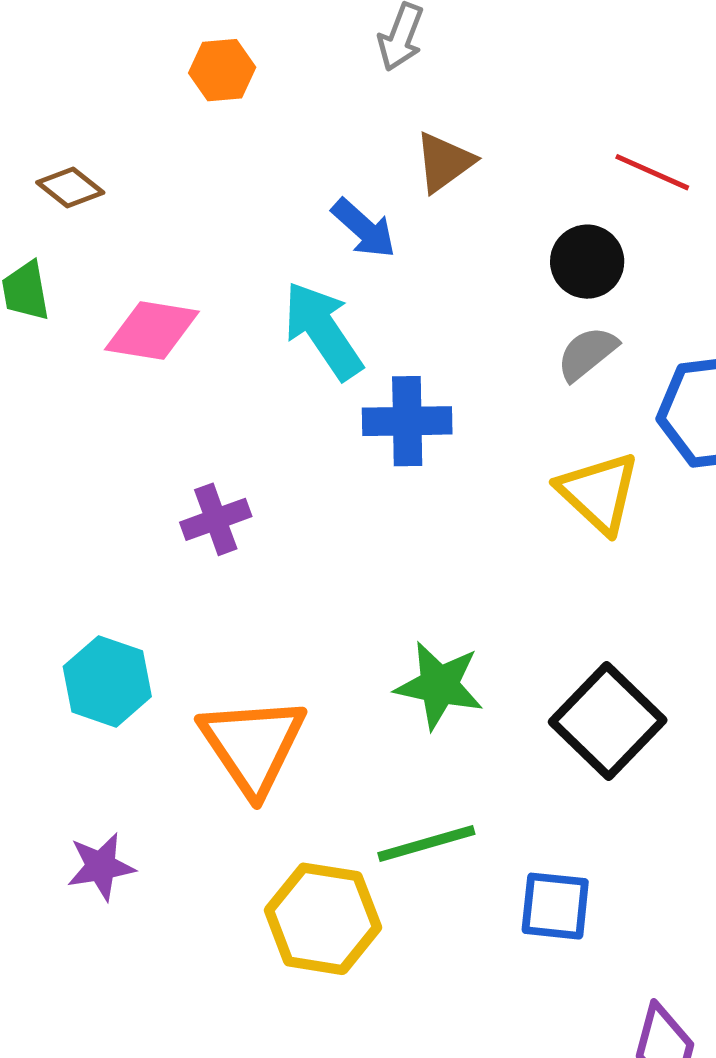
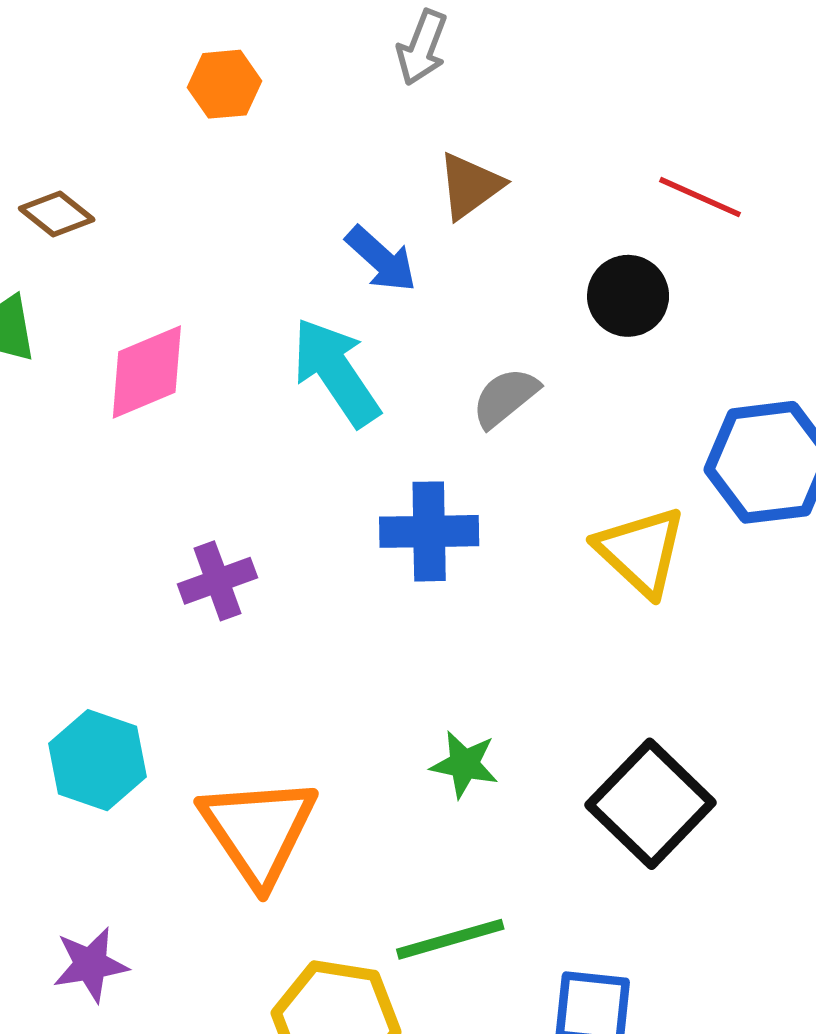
pink diamond: (152, 330) -> (147, 372), turned -32
gray semicircle: (587, 353) -> (505, 397), moved
blue cross: (407, 421) -> (429, 531), moved
green star: (439, 685) -> (464, 764), size x0.7

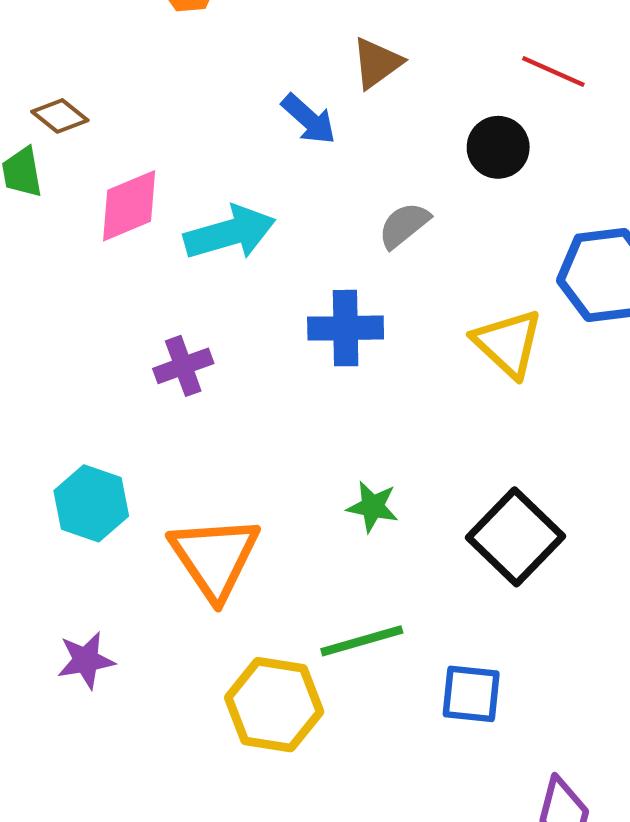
brown diamond: (57, 214) -> (60, 116), moved
cyan arrow: (336, 372) -> (230, 233), moved, turned 108

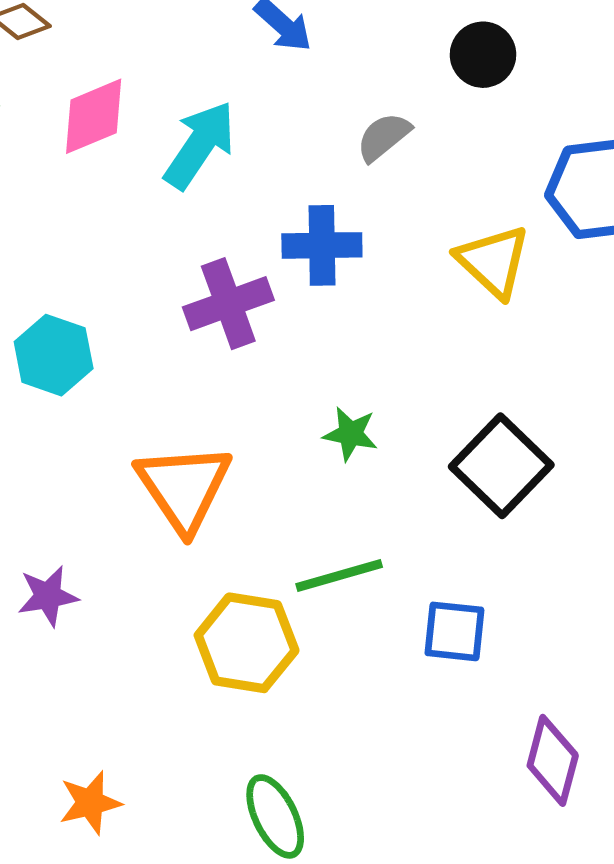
cyan arrow: (230, 233) -> (200, 145), turned -40
purple cross: (183, 366) -> (228, 304), moved, size x1.4
cyan hexagon: (91, 503) -> (54, 355), moved

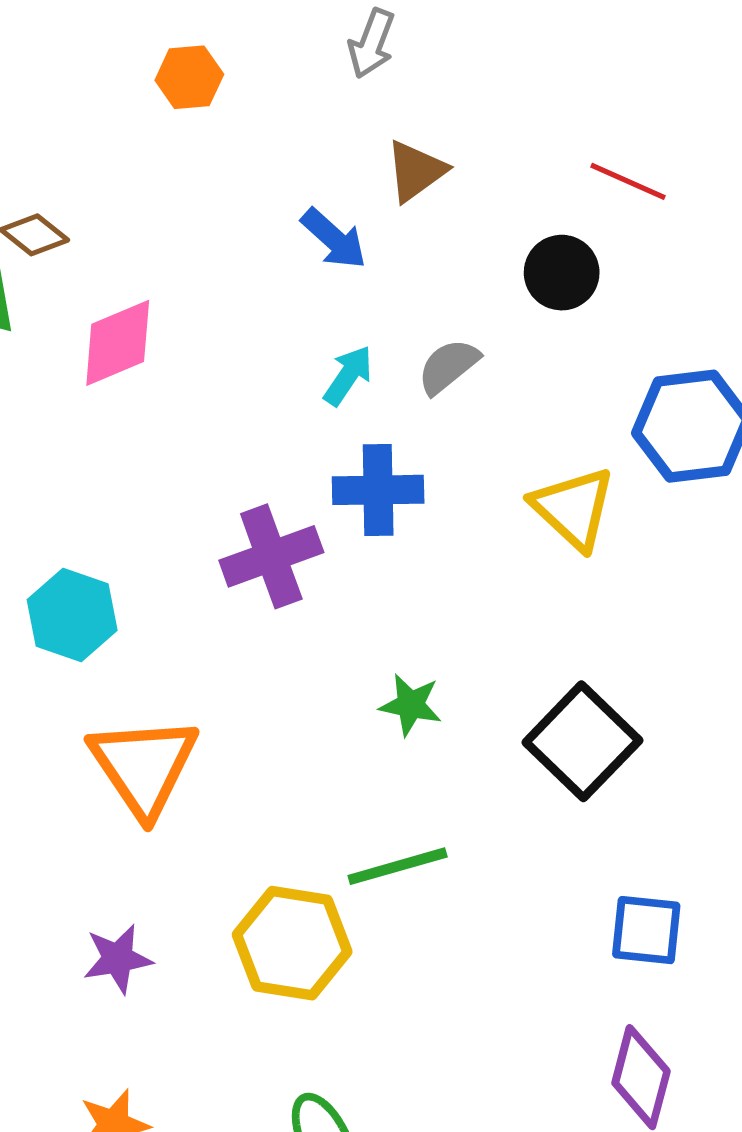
cyan arrow: (200, 145) -> (348, 375), moved, size x0.6
orange triangle: (184, 488) -> (144, 766), moved
purple star: (48, 596) -> (118, 959), moved
blue square: (454, 631) -> (646, 930), moved

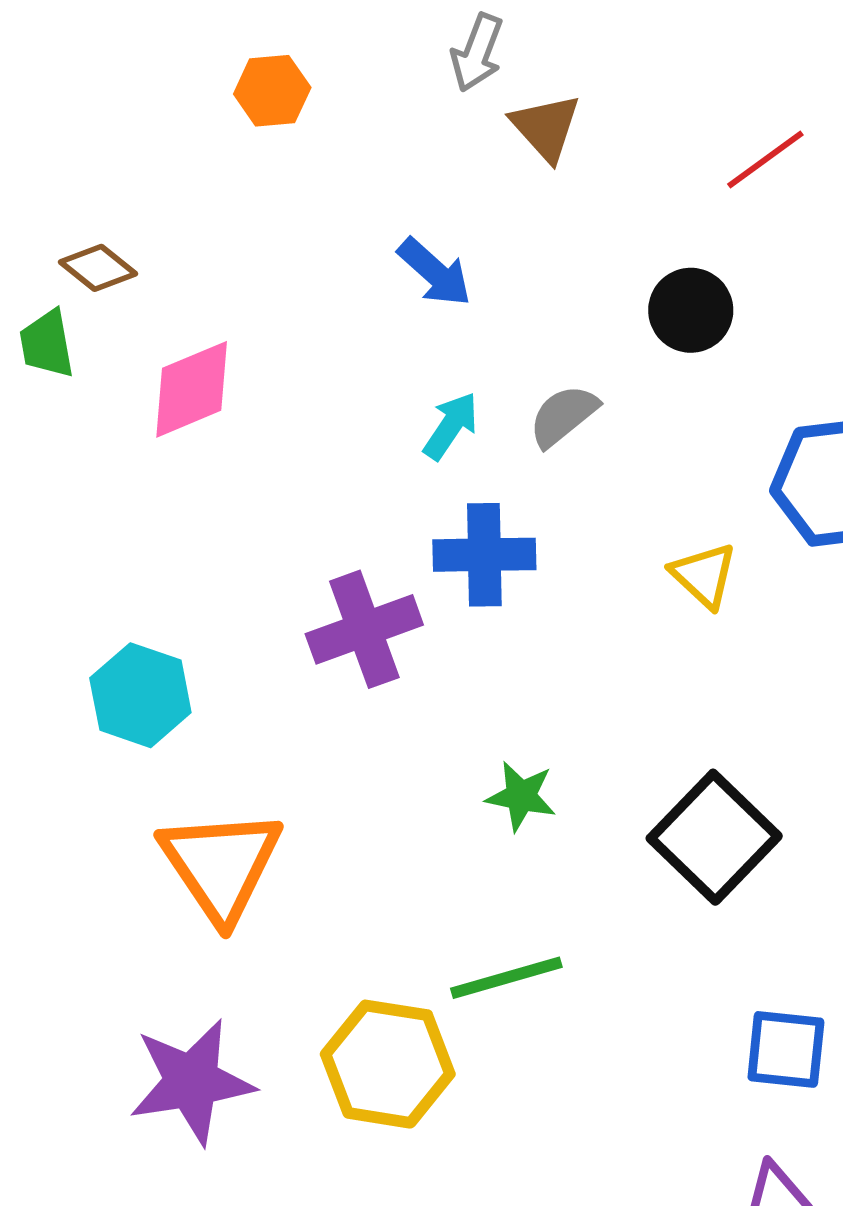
brown triangle: (416, 171) -> (546, 127), moved, turned -36
red line: (628, 181) -> (765, 160), moved, turned -60
yellow triangle: (573, 508) -> (704, 575), size x0.7
purple star: (118, 959) -> (192, 1082), size x1.6

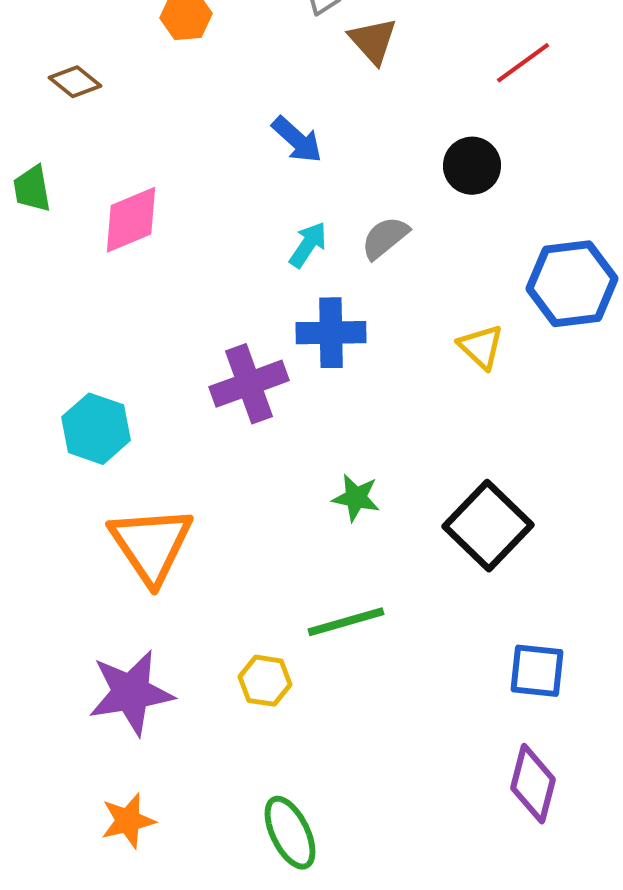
brown diamond: (98, 268) -> (75, 82), moved
yellow hexagon: (388, 1064) -> (265, 681), size x0.6

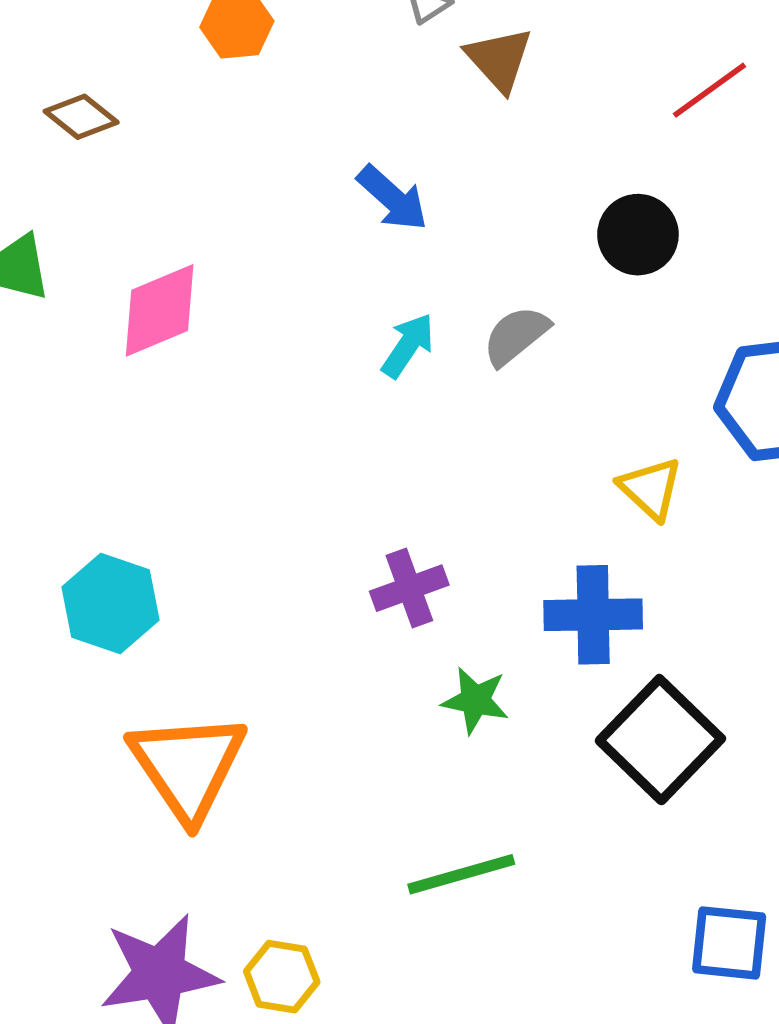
blue cross: (331, 333) -> (593, 615), moved
purple cross: (249, 384) -> (409, 588), moved, size x0.7
yellow hexagon: (265, 681) -> (282, 977), moved

